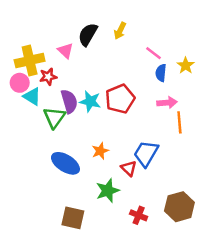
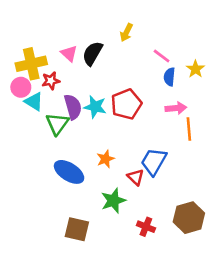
black semicircle: (88, 34) -> (92, 53), moved

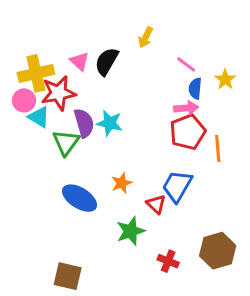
red star: (51, 81) -> (59, 93), size x1.6
red pentagon: (126, 104) -> (188, 132), moved
pink arrow: (176, 108) -> (186, 108), moved
brown square: (77, 229) -> (68, 276), moved

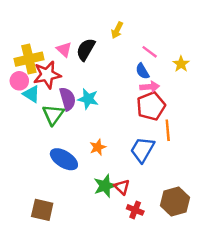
blue semicircle: (195, 88) -> (142, 71), moved, turned -35
orange line: (218, 149) -> (168, 130), moved
red triangle: (156, 204) -> (122, 187), moved
brown square: (68, 276) -> (42, 210), moved

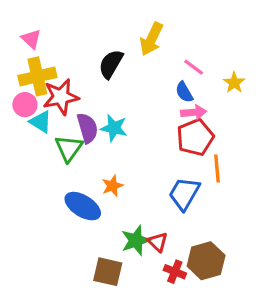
yellow arrow: (117, 30) -> (151, 39), size x1.5
pink triangle: (64, 49) -> (31, 39), moved
orange star: (98, 147) -> (112, 186), moved
brown hexagon: (175, 201) -> (206, 261), moved
brown square: (42, 210) -> (108, 272), moved

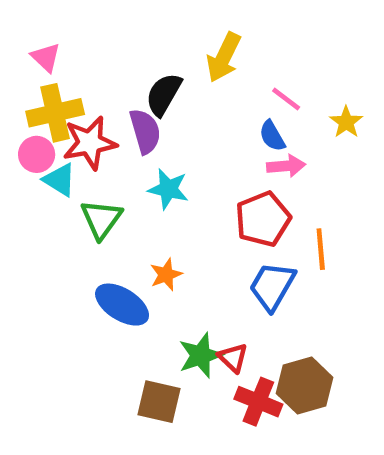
purple semicircle: (87, 128) -> (145, 131), moved
red pentagon: (195, 137) -> (263, 219), moved
red cross: (175, 272) -> (258, 402), size x1.4

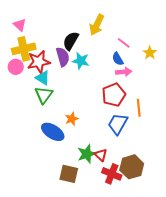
cyan triangle: (60, 180) -> (43, 78), moved
cyan star: (168, 189) -> (81, 61), moved

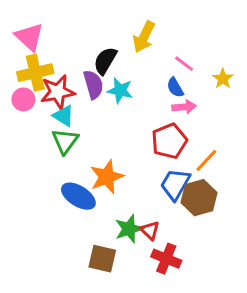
pink triangle: (20, 25) -> (29, 37), size x1.5
orange line: (139, 108) -> (206, 160), turned 48
orange star: (72, 119) -> (107, 177), size x1.6
brown hexagon: (132, 167) -> (199, 198), moved

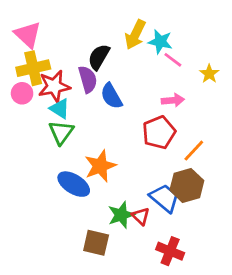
blue semicircle: (175, 88) -> (111, 96), moved, size x1.4
cyan star: (120, 90) -> (160, 42), moved
blue trapezoid: (175, 184) -> (165, 198), moved, turned 100
red cross: (166, 259) -> (170, 251), moved

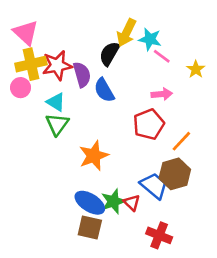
black semicircle: (99, 57) -> (109, 54), moved
red star: (54, 86) -> (57, 65), moved
blue ellipse: (74, 184) -> (90, 203), moved

